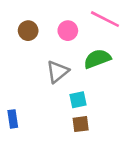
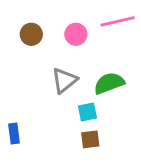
pink line: (105, 19) -> (118, 21), turned -40
green semicircle: (97, 59) -> (109, 83), moved

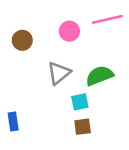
brown circle: (31, 34) -> (22, 40), moved

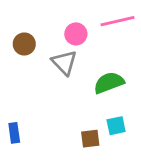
gray triangle: (59, 73) -> (64, 63), moved, turned -35
cyan square: (80, 102) -> (116, 126), moved

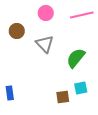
pink circle: (76, 34) -> (46, 13), moved
green semicircle: (109, 83) -> (76, 58), turned -30

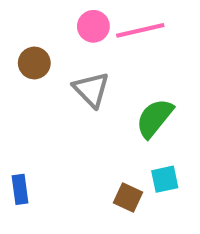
pink line: (82, 15) -> (140, 30), moved
brown square: (63, 97) -> (128, 198), turned 32

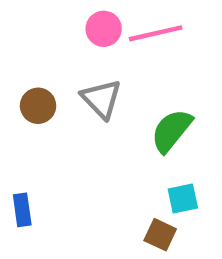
brown circle: (34, 63) -> (38, 106), moved
brown square: (128, 198) -> (160, 235), moved

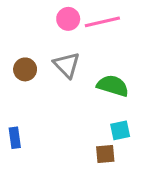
green semicircle: (172, 131) -> (113, 86), turned 68
brown square: (160, 235) -> (105, 154), turned -30

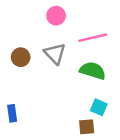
pink line: (102, 22) -> (93, 38), moved
cyan square: (120, 130) -> (99, 107), turned 35

